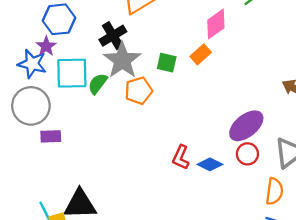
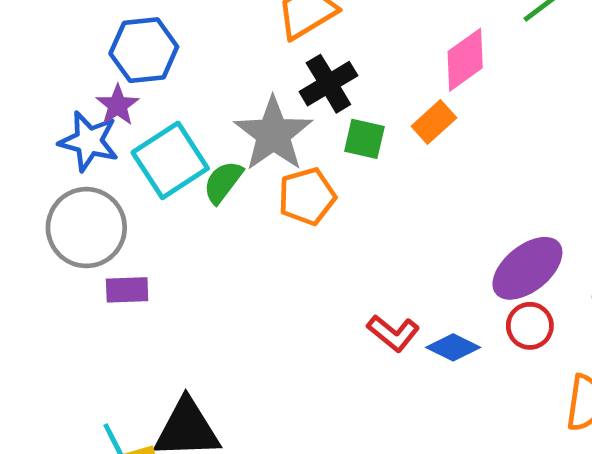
black cross: (113, 36) -> (328, 84), moved
cyan square: (72, 73) -> (170, 160), turned -32
red L-shape: (181, 157) -> (393, 333), turned -75

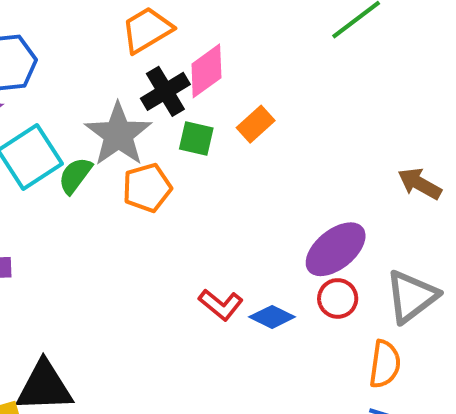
pink diamond: (465, 60) -> (206, 71), moved

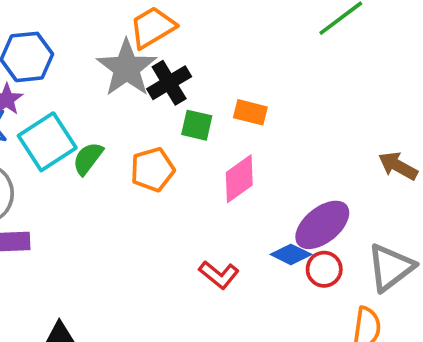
pink diamond: (206, 71) -> (239, 179), moved
orange rectangle: (256, 124) -> (250, 112), turned 56
gray star: (118, 134) -> (127, 68), moved
blue diamond: (272, 317) -> (291, 254), moved

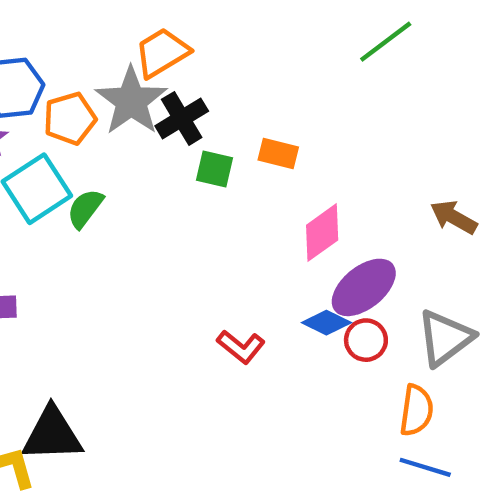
orange pentagon: (152, 170) -> (70, 118), moved
pink diamond: (239, 179) -> (322, 233), moved

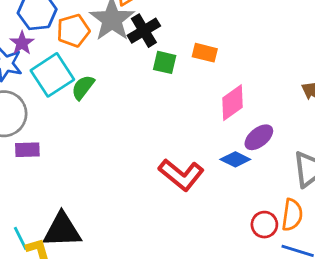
purple ellipse: (364, 287) -> (259, 137), size x0.7
red circle: (366, 340) -> (264, 225), moved
red L-shape: (241, 347) -> (181, 175), size x1.5

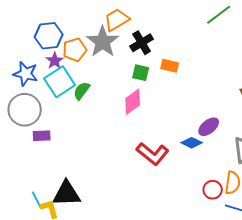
black cross: (144, 31) -> (142, 43), moved
purple star: (22, 43) -> (55, 61), moved
pink diamond: (233, 103) -> (133, 102), moved

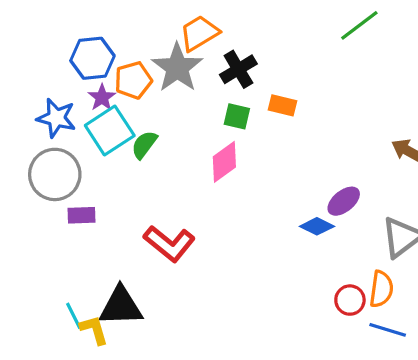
red L-shape: (153, 154) -> (169, 244), moved

